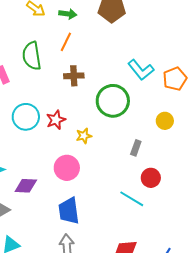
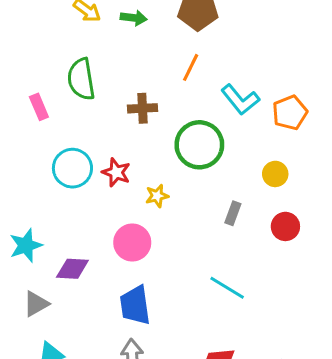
orange line: (66, 42) -> (191, 67), moved
red star: (56, 120) -> (116, 172), turned -30
red circle: (151, 178) -> (285, 226), moved

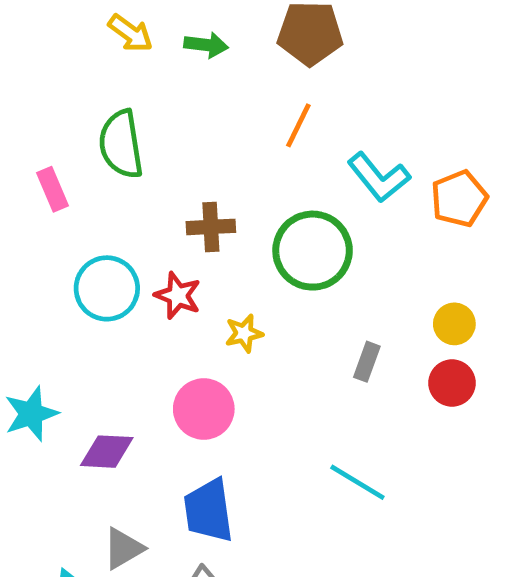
brown cross: (142, 108) -> (211, 227), moved
yellow circle: (275, 174) -> (454, 324), moved
gray triangle: (36, 304) -> (123, 548), moved

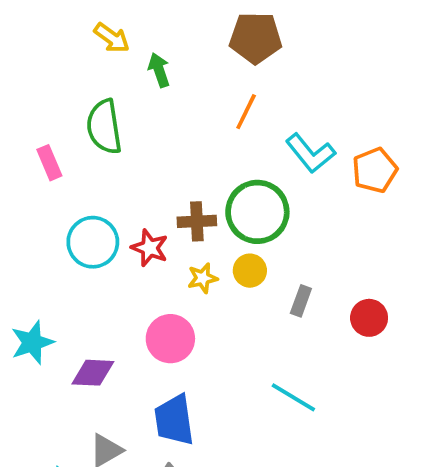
green arrow: (206, 45) -> (159, 70), moved, turned -116
brown cross: (211, 227) -> (197, 221), moved
yellow circle: (454, 324) -> (250, 271), moved

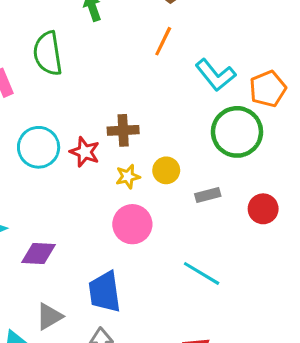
green circle: (257, 212) -> (237, 132), moved
gray rectangle: (301, 301) -> (208, 195), turned 55
pink circle: (170, 339) -> (132, 224), moved

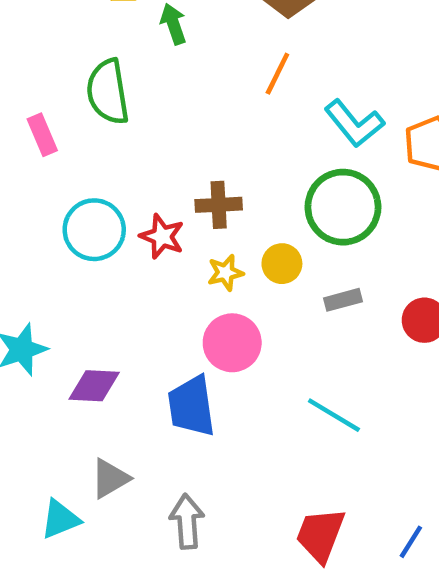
green circle: (237, 132) -> (343, 207), moved
blue trapezoid: (105, 292) -> (191, 406), moved

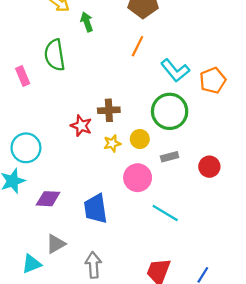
cyan circle: (94, 230) -> (26, 148), moved
pink circle: (232, 343) -> (138, 178), moved

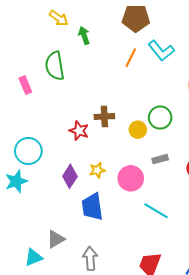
cyan L-shape: (175, 70) -> (161, 51), moved
green circle: (170, 111) -> (160, 118), size x0.7
yellow circle: (140, 139) -> (138, 130), moved
yellow star: (112, 143) -> (97, 170), moved
purple diamond: (48, 199) -> (70, 176), moved, turned -60

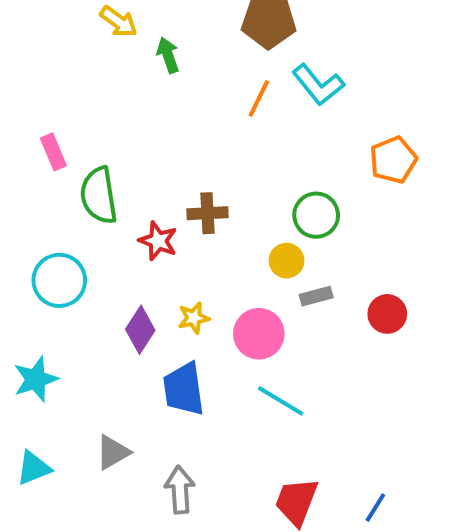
green semicircle: (55, 66) -> (99, 195), moved
yellow circle: (138, 130) -> (286, 261), moved
cyan star: (16, 181) -> (36, 379), moved
cyan line: (156, 211) -> (281, 401), moved
cyan triangle: (33, 257) -> (34, 468), moved

